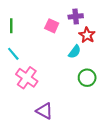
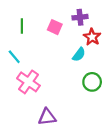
green line: (11, 26) -> (22, 26), moved
purple triangle: (44, 111) -> (47, 117), turned -36

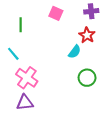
purple cross: (80, 17) -> (91, 11), moved
pink square: (55, 27) -> (56, 13), moved
purple triangle: (47, 117) -> (25, 103), moved

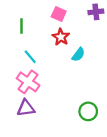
red star: (87, 35) -> (61, 37), moved
cyan line: (13, 54) -> (30, 57), moved
green circle: (87, 78) -> (88, 111), moved

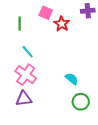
pink square: (59, 14) -> (46, 13), moved
red star: (61, 37) -> (62, 24), moved
cyan semicircle: (78, 55) -> (72, 79), moved, turned -88

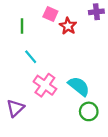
pink cross: (26, 75) -> (45, 85), moved
cyan semicircle: (72, 79) -> (79, 86), size x1.5
purple triangle: (24, 99) -> (15, 108), moved, turned -36

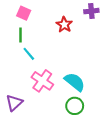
pink square: (50, 14) -> (24, 13), moved
green line: (22, 26) -> (20, 35), moved
green circle: (89, 111) -> (75, 106), moved

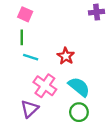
red star: (64, 25) -> (66, 56), moved
cyan line: (29, 54) -> (31, 57), turned -32
purple triangle: (14, 103) -> (29, 109), moved

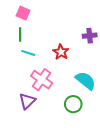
purple cross: (97, 12) -> (90, 36), moved
cyan semicircle: (79, 87) -> (86, 81), moved

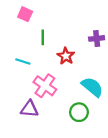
green line: (20, 35) -> (43, 37), moved
cyan line: (28, 53) -> (23, 62), moved
purple triangle: (27, 101) -> (29, 109), turned 48

